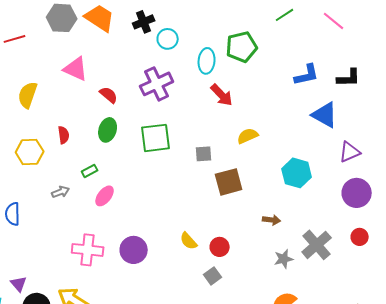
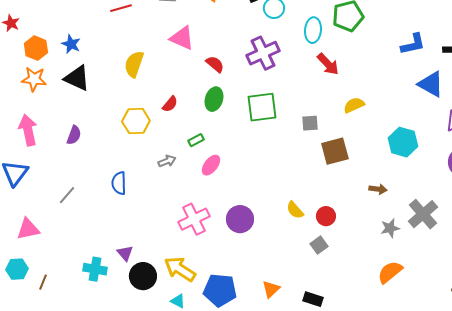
red semicircle: (64, 135) -> (170, 104), turned 48
pink cross: (88, 250) -> (194, 219), turned -32

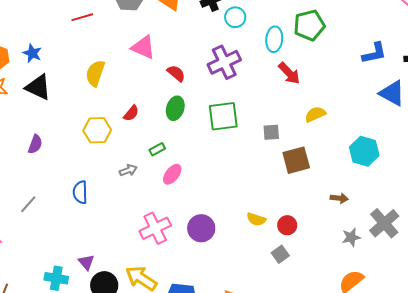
yellow semicircle: (295, 210) -> (256, 219), turned -30

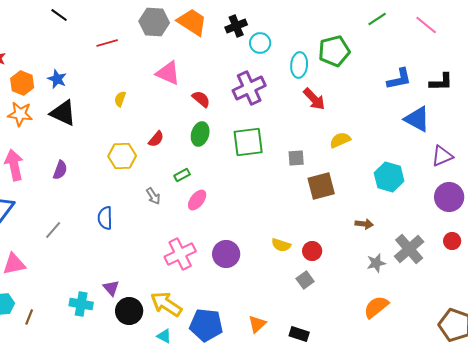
yellow semicircle: (95, 73) -> (120, 99), size x0.6
gray arrow: (128, 170) -> (153, 196), turned 78

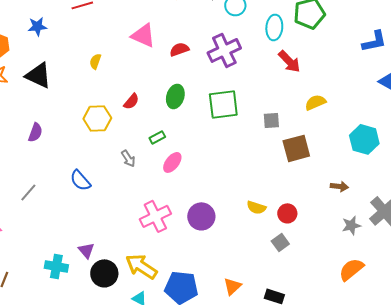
blue star: (57, 79) -> (37, 26), moved, turned -30
red semicircle: (201, 99) -> (179, 49), moved, turned -60
blue semicircle: (105, 218) -> (80, 180), turned -40

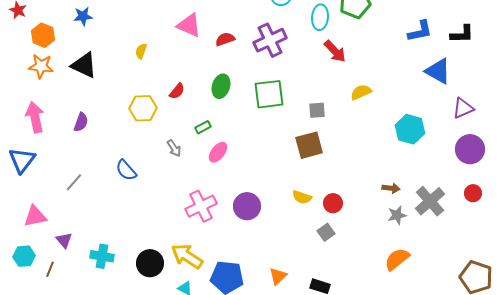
brown square: (296, 148) -> (309, 145), moved
brown arrow: (339, 186) -> (391, 188), moved
purple triangle: (86, 250) -> (64, 240), moved

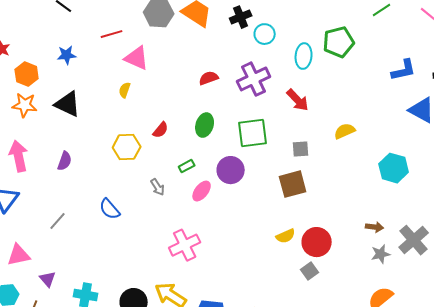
pink triangle: (189, 25) -> (137, 58), moved
red arrow: (335, 51) -> (298, 100), moved
yellow semicircle: (302, 197) -> (286, 236), turned -42
red circle: (333, 203) -> (317, 242), size x1.5
purple circle: (247, 206) -> (231, 170), moved

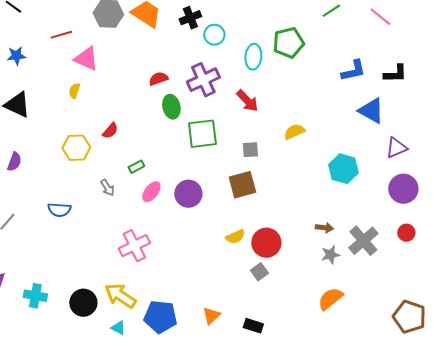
green ellipse: (205, 125) -> (171, 107), moved, turned -30
purple circle: (231, 170) -> (188, 194), moved
blue semicircle: (110, 209) -> (59, 210), turned -45

